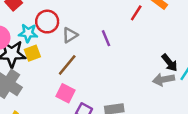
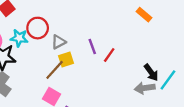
red line: (136, 13) -> (109, 55), moved
yellow square: (32, 53) -> (66, 59), moved

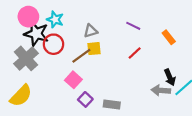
orange rectangle: (144, 15) -> (169, 37), moved
red circle: (38, 28) -> (53, 44), moved
purple line: (92, 46) -> (133, 26), moved, turned -56

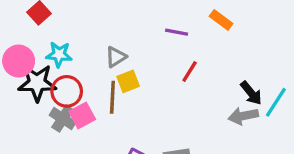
orange rectangle: (169, 37) -> (221, 20), moved
brown line: (81, 56) -> (112, 97), turned -36
gray cross: (26, 58) -> (63, 119), moved, size x0.7
pink square: (73, 80) -> (82, 115), moved, turned 35

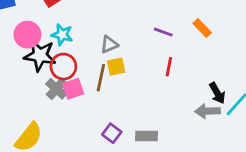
red line: (190, 71) -> (169, 67), turned -30

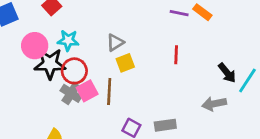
purple line: (163, 32) -> (179, 13), moved
brown line: (101, 78) -> (109, 91), moved
gray arrow: (208, 111) -> (214, 104), moved

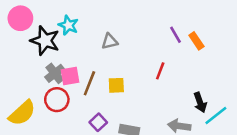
purple line: (179, 13) -> (175, 35), turned 30
pink circle: (35, 46) -> (20, 18), moved
yellow square: (125, 63) -> (116, 85), moved
red circle: (74, 71) -> (57, 100), moved

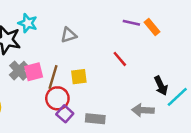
purple line: (175, 35) -> (131, 23), turned -42
red line: (160, 71) -> (120, 59), turned -56
red circle: (57, 100) -> (57, 98), moved

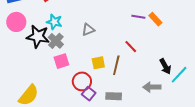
gray cross: (19, 71) -> (56, 41), moved
brown line: (53, 77) -> (116, 65), moved

